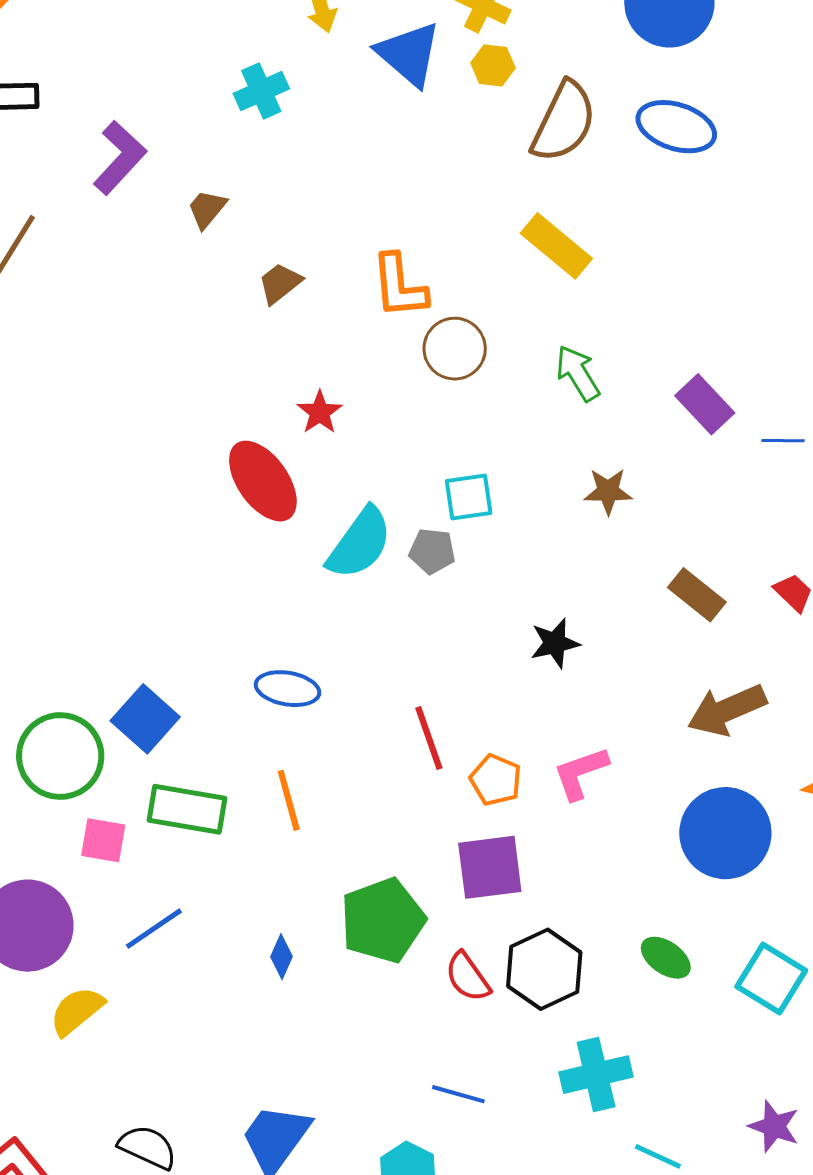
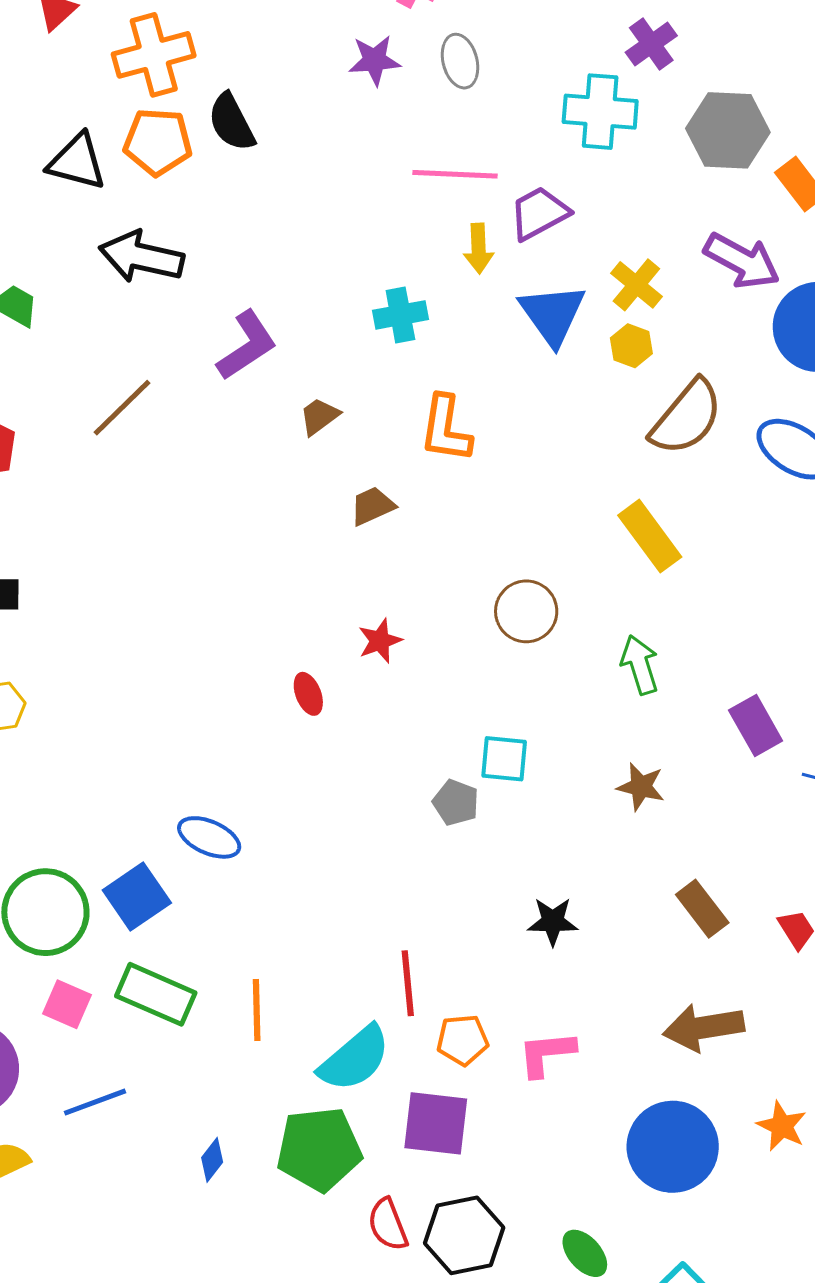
orange L-shape: (399, 286) -> (446, 429), moved
red ellipse: (263, 481) -> (308, 694), size x0.5
cyan semicircle: (360, 543) -> (355, 1059), moved
blue ellipse: (287, 689) -> (209, 837), moved
orange pentagon: (496, 780) -> (463, 1040), turned 30

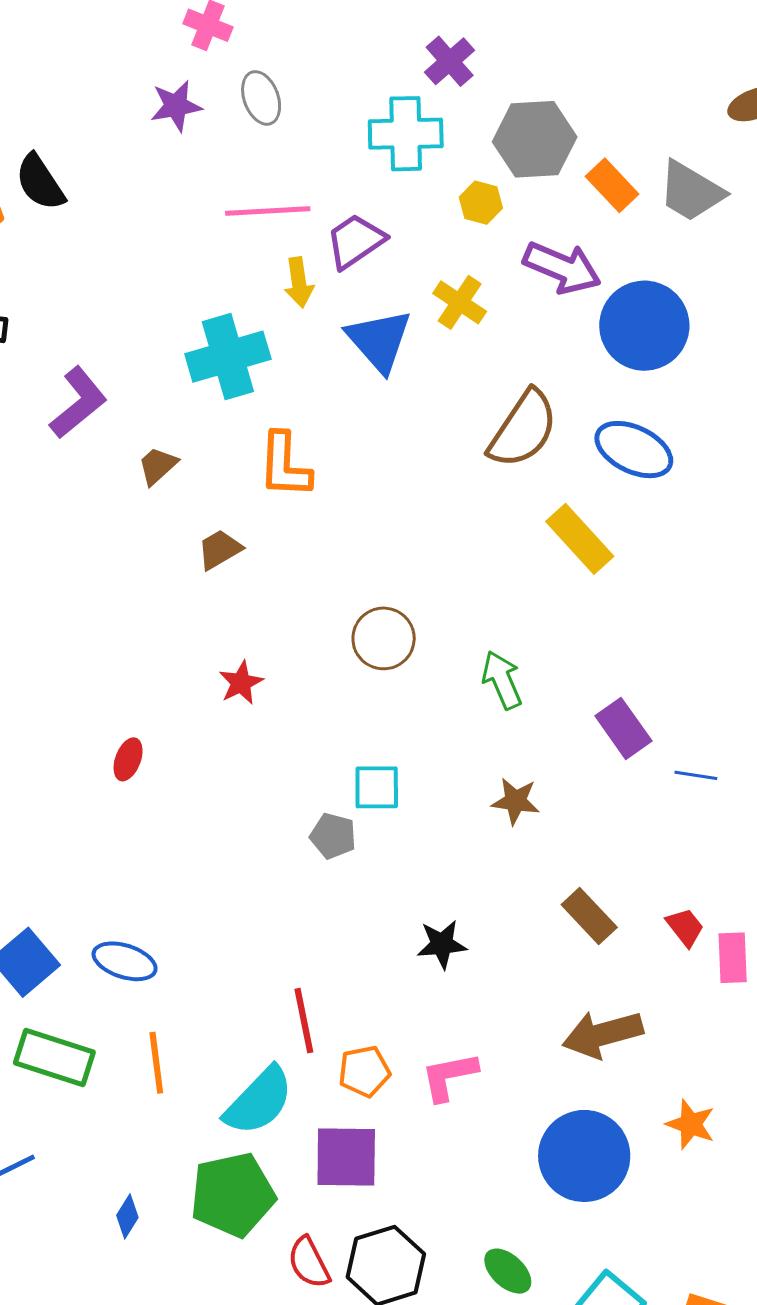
cyan cross: (400, 315) -> (228, 357), size x1.5
yellow hexagon: (631, 346) -> (481, 203), moved
yellow rectangle: (650, 536) -> (580, 539), moved
red ellipse: (308, 694) -> (128, 759), moved, turned 48
blue ellipse: (209, 837) -> (125, 961), moved

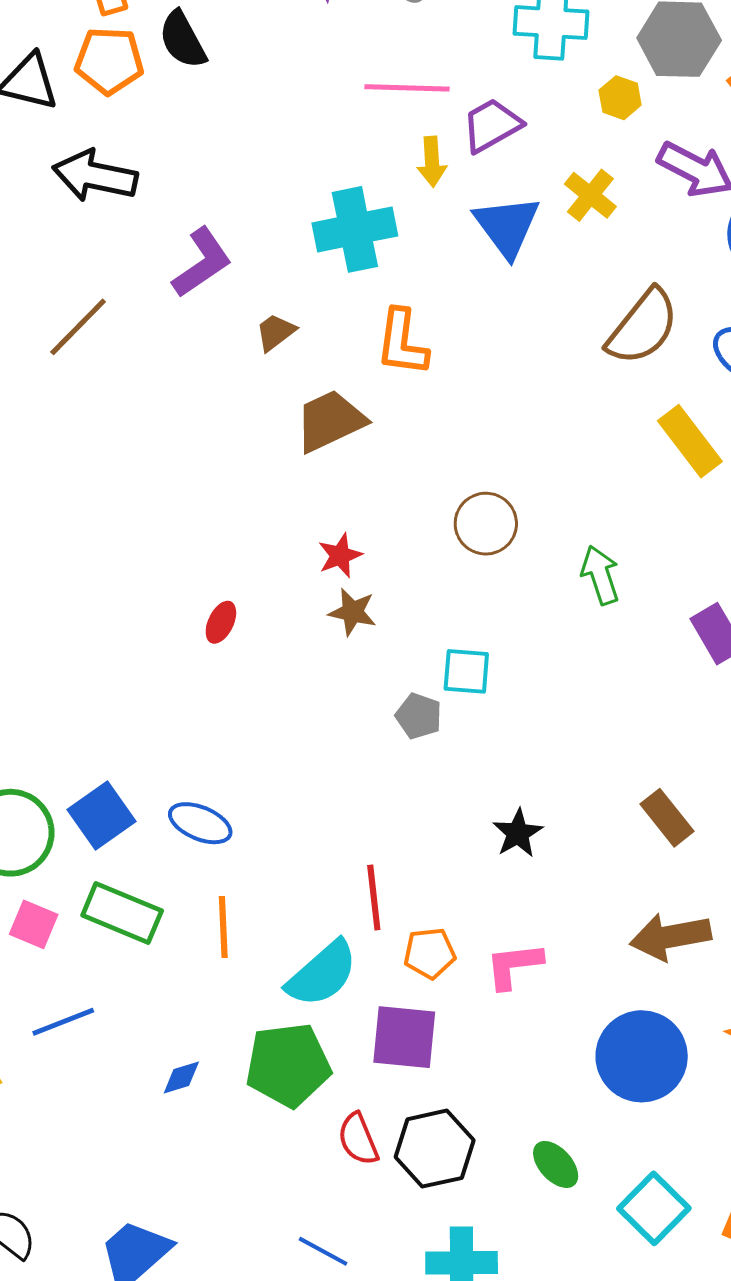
brown trapezoid: (220, 549) -> (330, 421), size x1.6
brown star: (516, 801) -> (353, 612), moved
black star: (442, 944) -> (518, 833), turned -30
blue diamond: (127, 1216) -> (181, 1078), turned 36

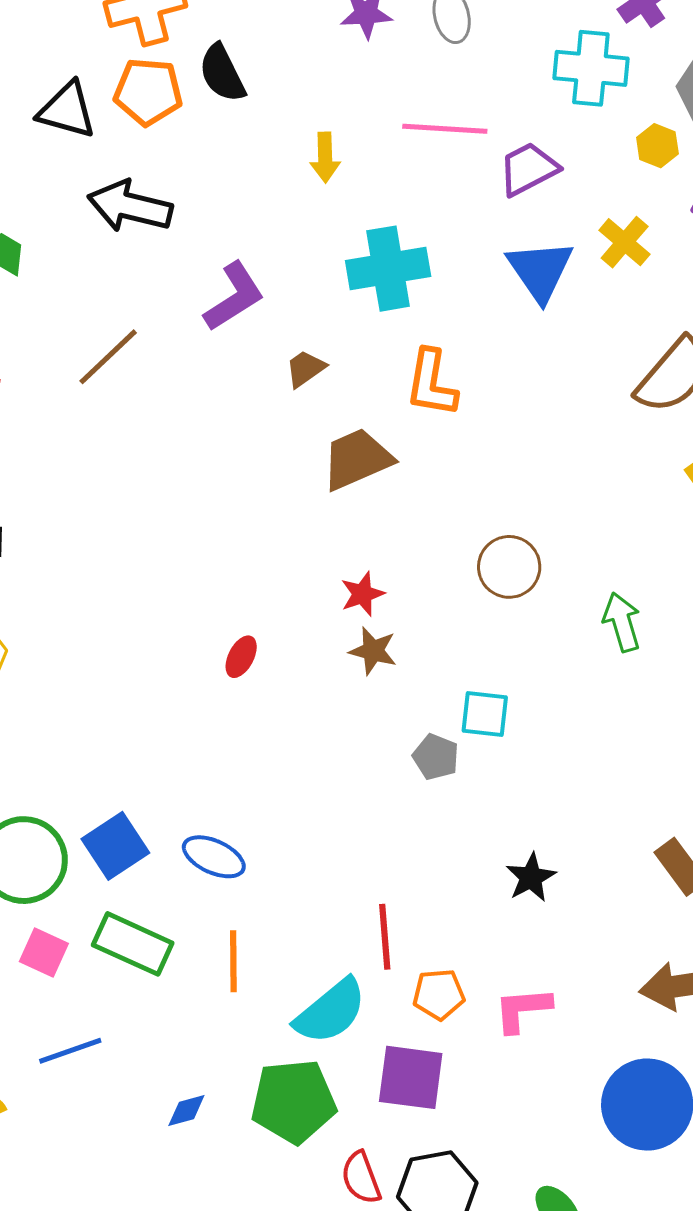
yellow arrow: (432, 162) -> (325, 157), moved

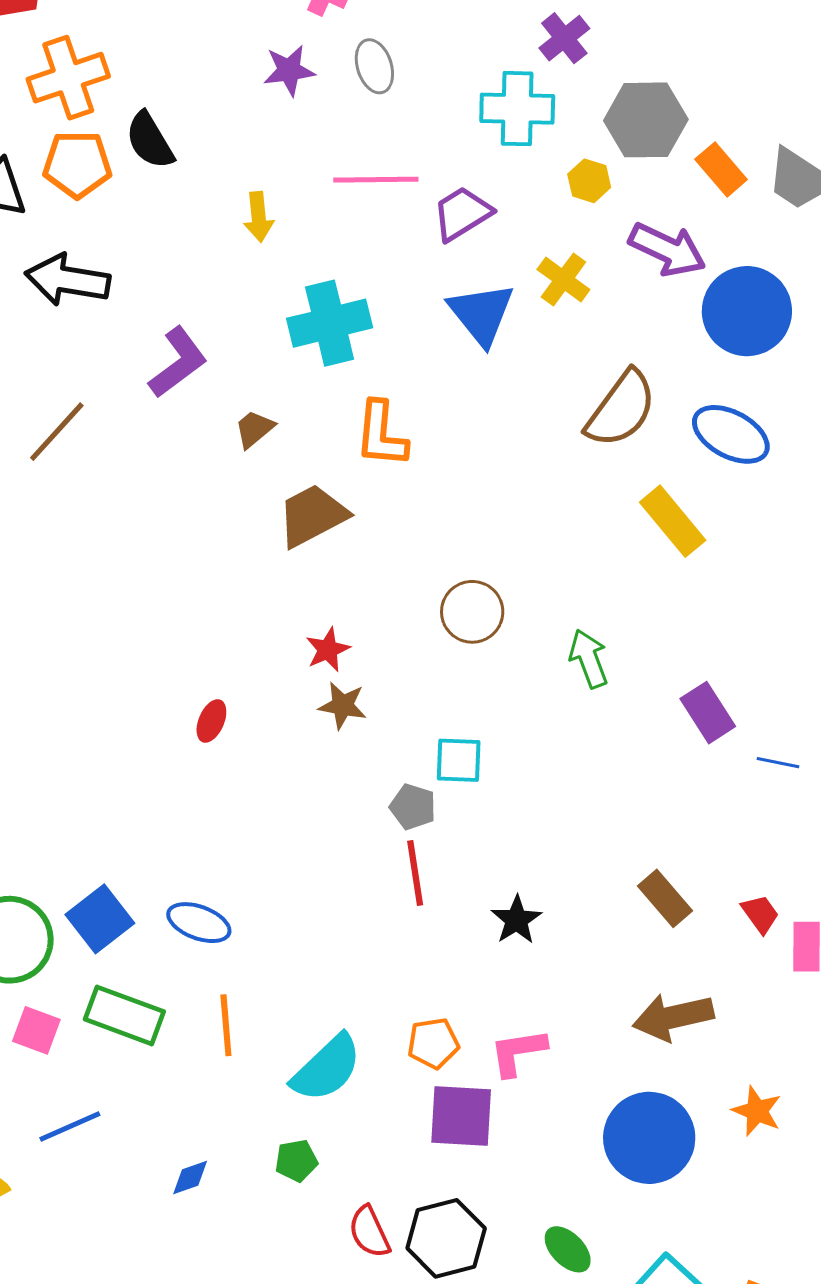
red line: (385, 937) -> (415, 873), moved
purple square: (411, 1077) -> (461, 1116), moved
green pentagon: (294, 1101) -> (296, 1161), size x0.5

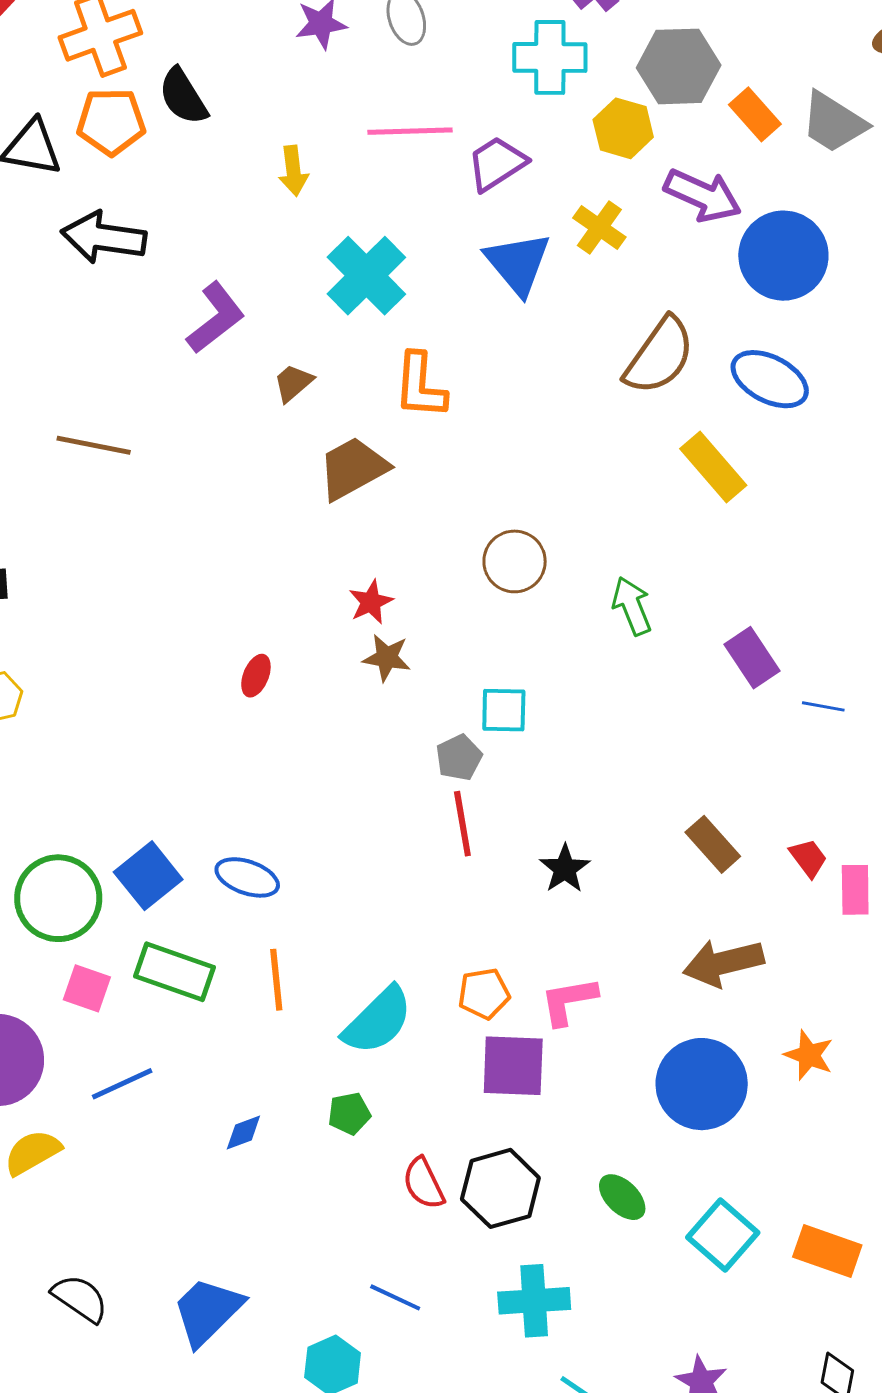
yellow hexagon: (589, 181) -> (623, 128), size x1.4
cyan cross: (330, 323) -> (366, 276), turned -30
brown line: (57, 432) -> (94, 445), moved, turned 60
gray pentagon: (413, 807) -> (459, 757), turned 30

